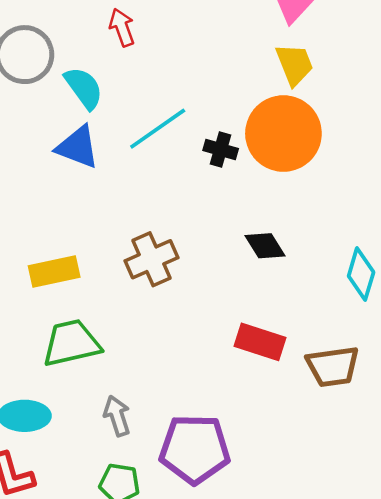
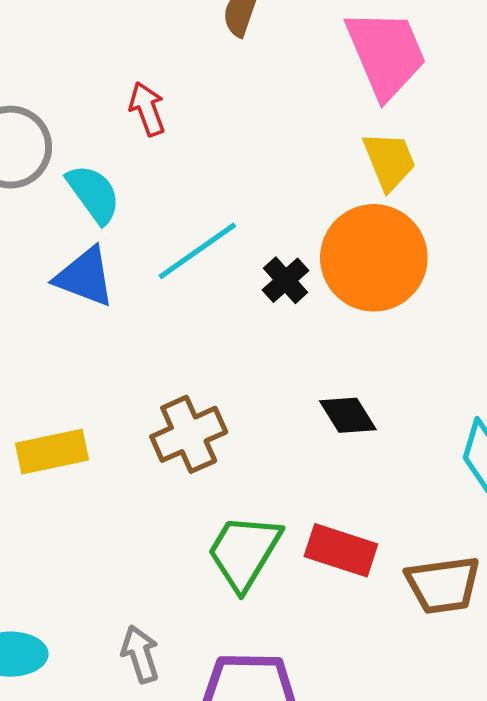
black cross: (221, 150) -> (286, 280), turned 32
green trapezoid: (71, 343) -> (244, 552), moved, turned -46

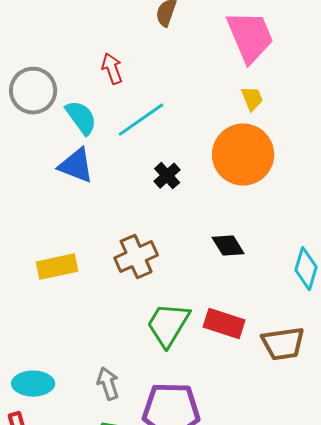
yellow trapezoid: (389, 161) -> (252, 99), size x0.7
cyan line: (197, 251) -> (141, 120), moved
black cross: (286, 280) -> (167, 176), moved

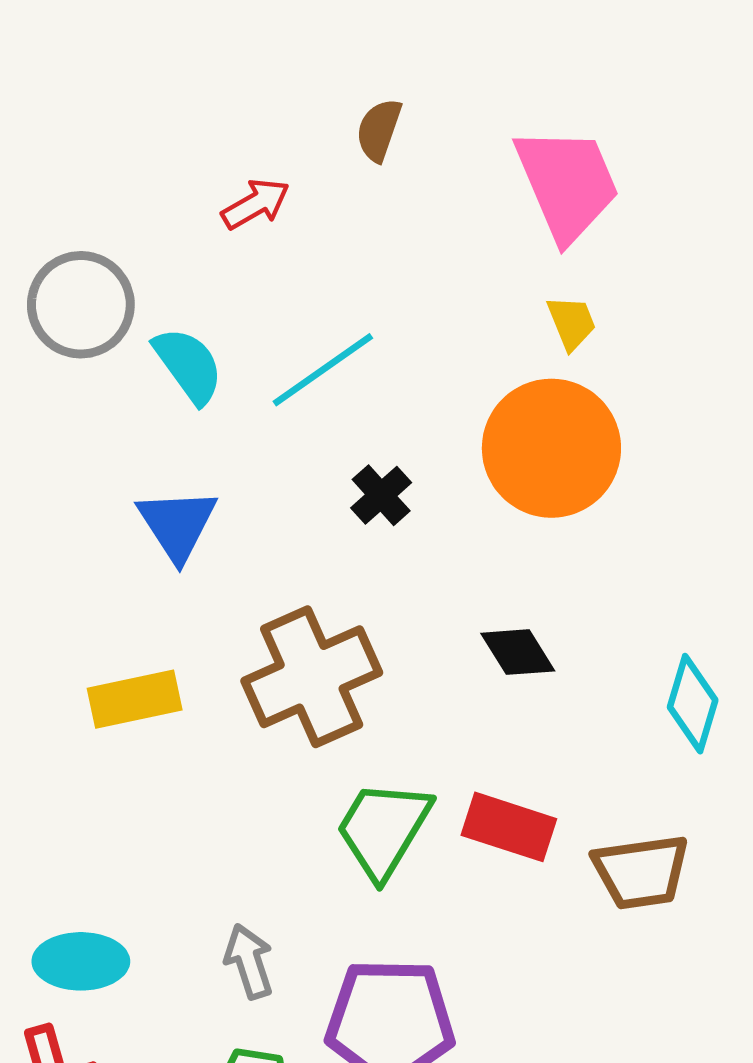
red arrow: (112, 69) -> (256, 204), moved, turned 80
blue triangle: (76, 166) -> (177, 524), moved, turned 36
brown cross: (136, 257) -> (312, 677), size x1.4

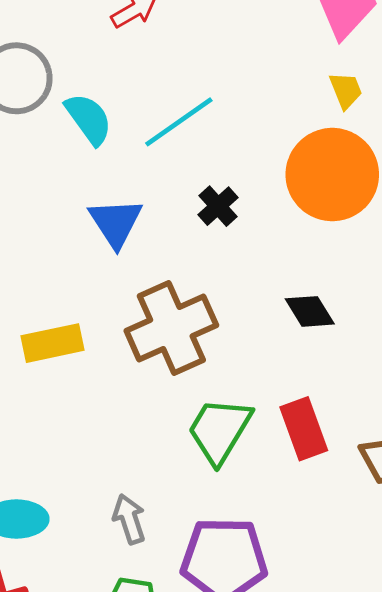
blue triangle: (177, 524) -> (116, 223), moved
red rectangle: (509, 827) -> (304, 429), turned 52

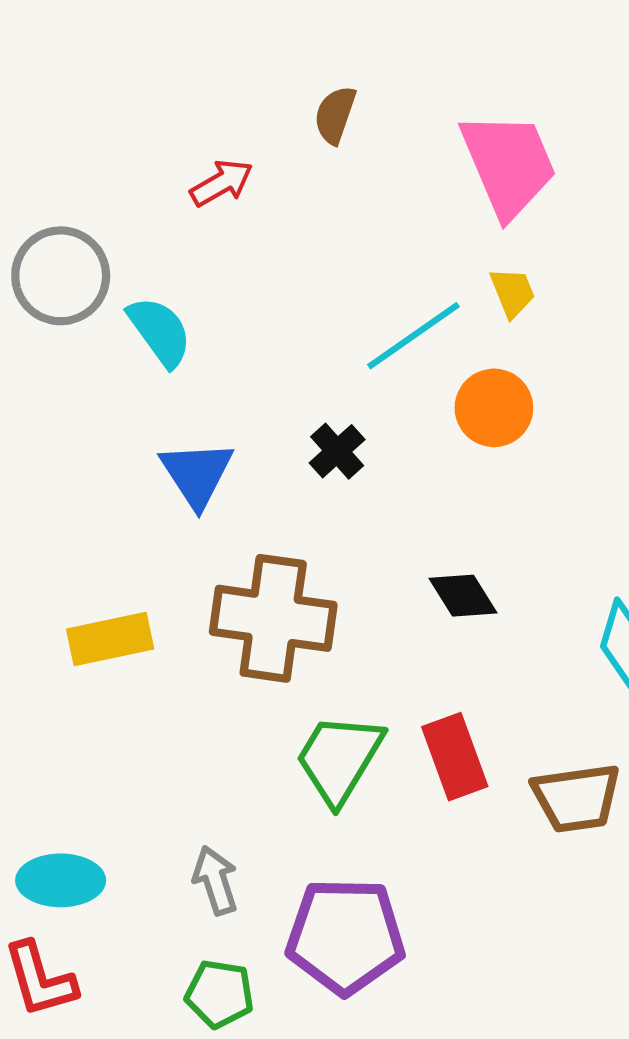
cyan line: (179, 122) -> (413, 336), moved
orange circle: (332, 175) -> (494, 408), size x0.6
brown cross: (171, 328) -> (273, 618), turned 32

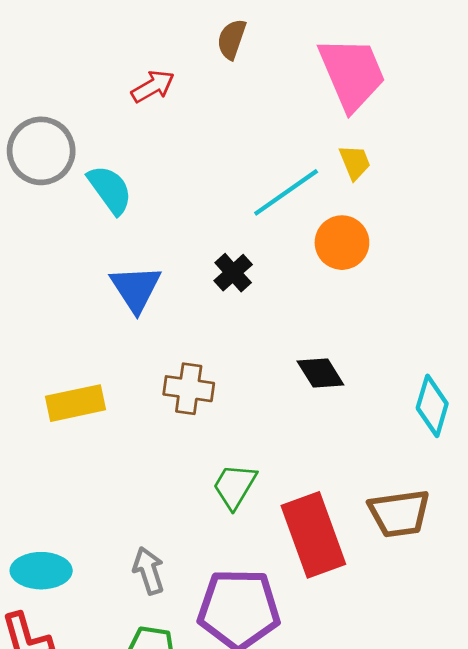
brown cross: (273, 618) -> (189, 389), size x0.6
red rectangle: (455, 757) -> (313, 535), moved, size x1.4
green trapezoid: (339, 759) -> (235, 486), size x0.7

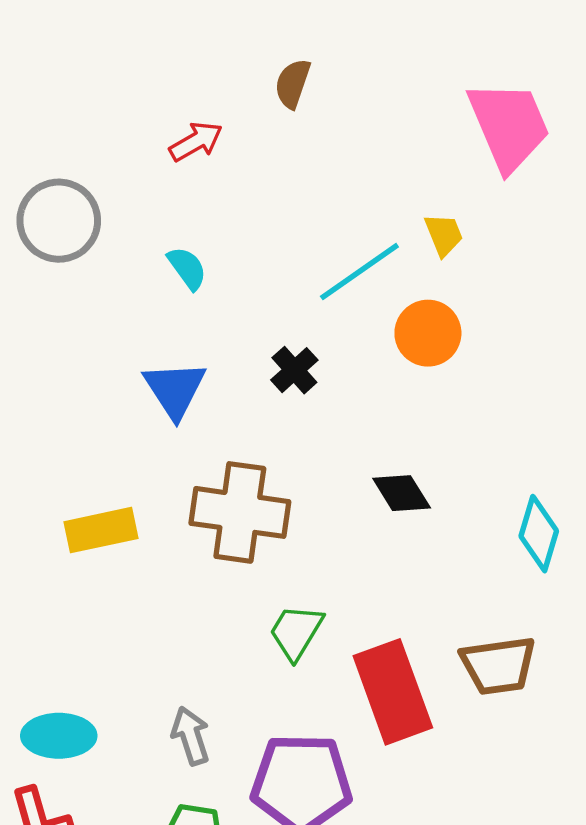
pink trapezoid: (352, 74) -> (509, 126), moved
cyan semicircle: (110, 190) -> (187, 268), moved, size x0.7
brown cross: (189, 389) -> (240, 512), size x1.6

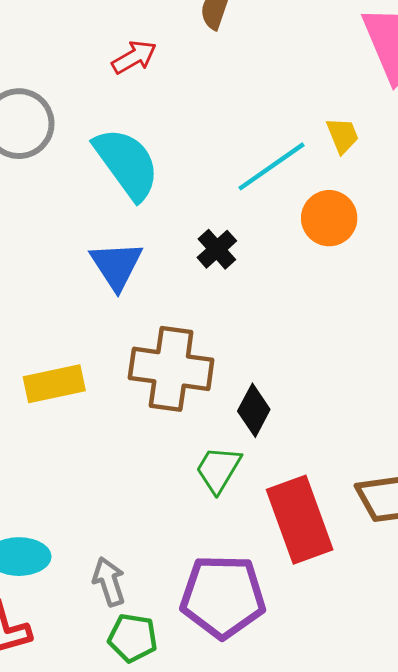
cyan semicircle: (187, 268) -> (127, 163), size x2.0
black diamond: (402, 493) -> (254, 410), moved, turned 60
gray arrow: (191, 736) -> (109, 582), moved

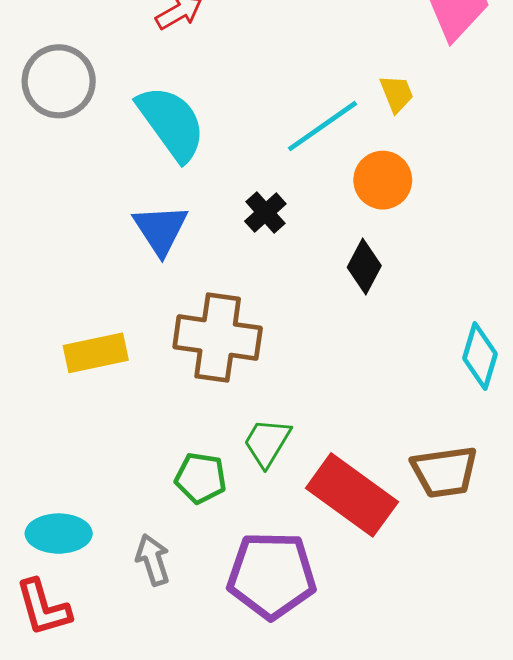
black diamond: (254, 410) -> (364, 267), moved
red rectangle: (300, 520) -> (352, 495), turned -34
green pentagon: (133, 638) -> (201, 478), moved

